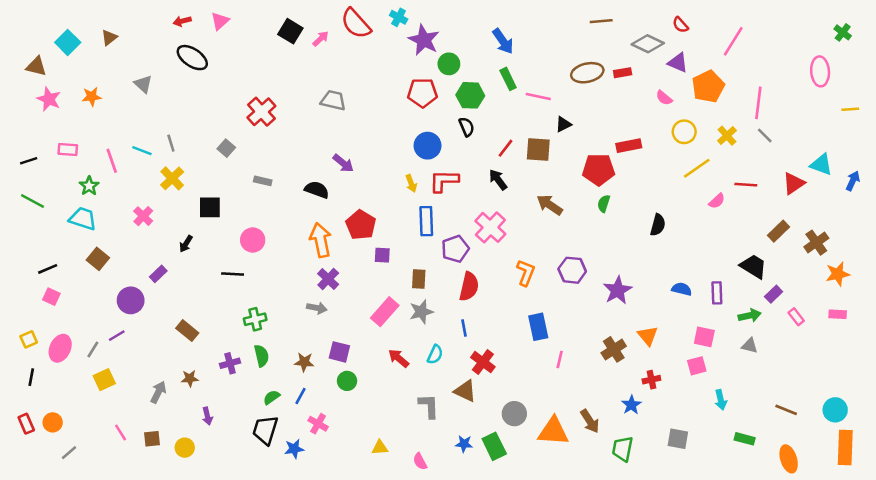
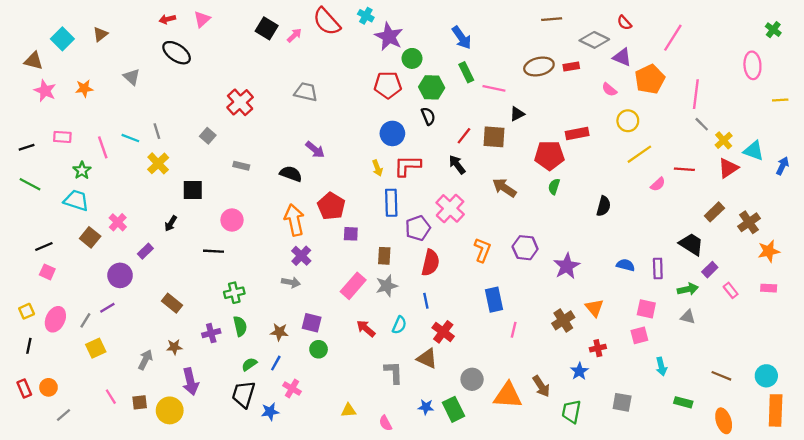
yellow cross: (727, 136) -> (724, 140), moved
pink cross: (143, 216) -> (118, 222), moved
purple arrow: (207, 416) -> (190, 382), size x1.6
yellow circle: (185, 448) -> (170, 410), size x1.5

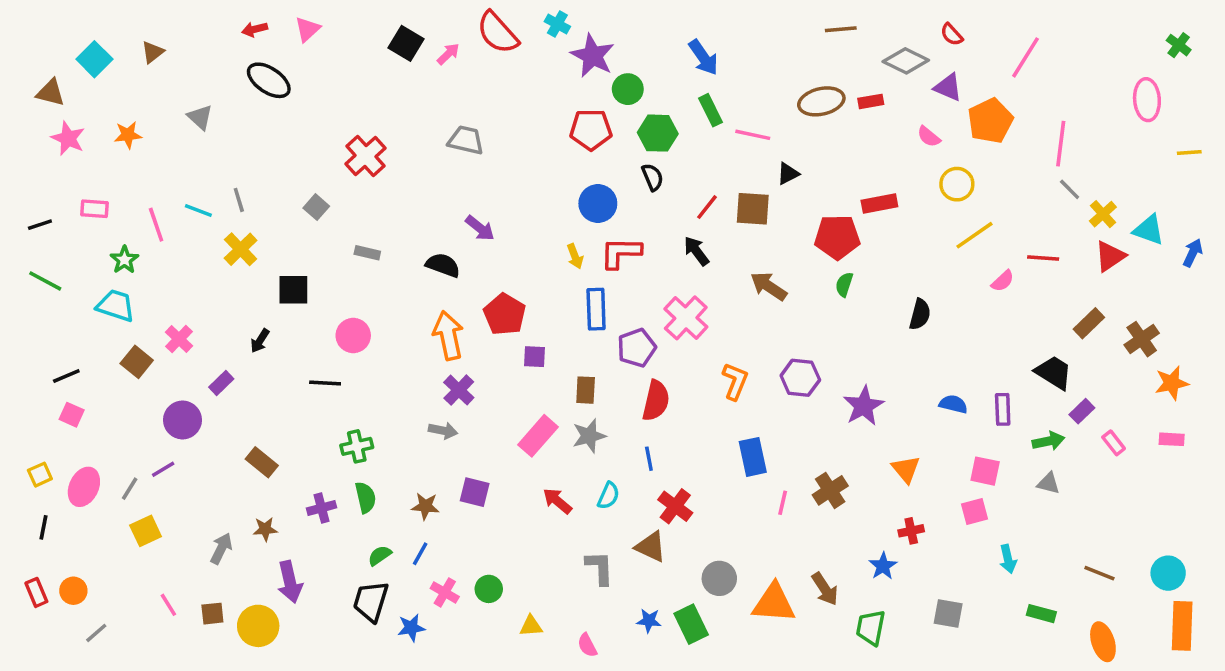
brown cross: (563, 320) -> (830, 490), moved
green circle: (319, 349) -> (489, 589), moved

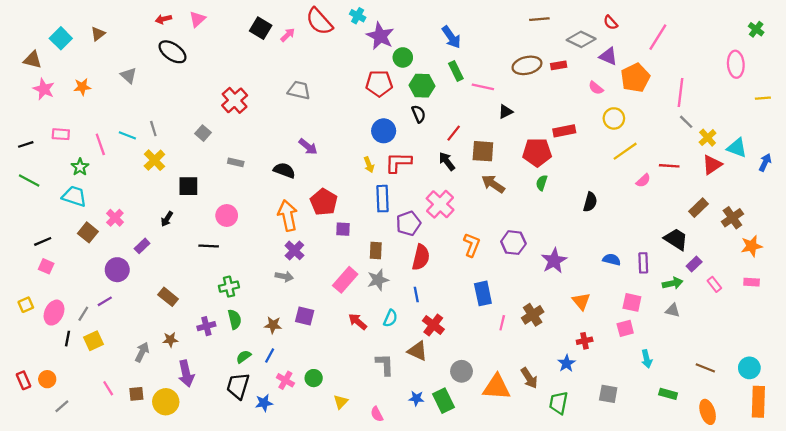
brown square: (753, 209) -> (483, 151), moved
black line: (43, 527) -> (68, 339), moved
yellow triangle: (531, 626) -> (341, 402), turned -42

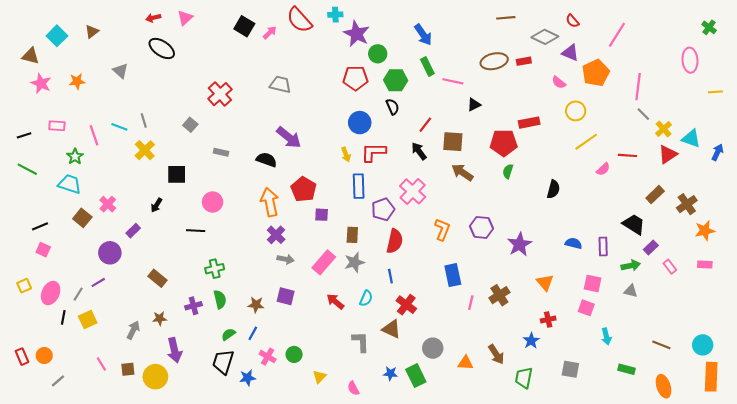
cyan cross: (358, 16) -> (335, 15), turned -32
purple arrow: (308, 147) -> (289, 137), size x1.4
gray arrow: (284, 276) -> (286, 259), moved
pink square: (625, 328) -> (586, 308), turned 35
orange triangle: (496, 387) -> (466, 363), size x0.6

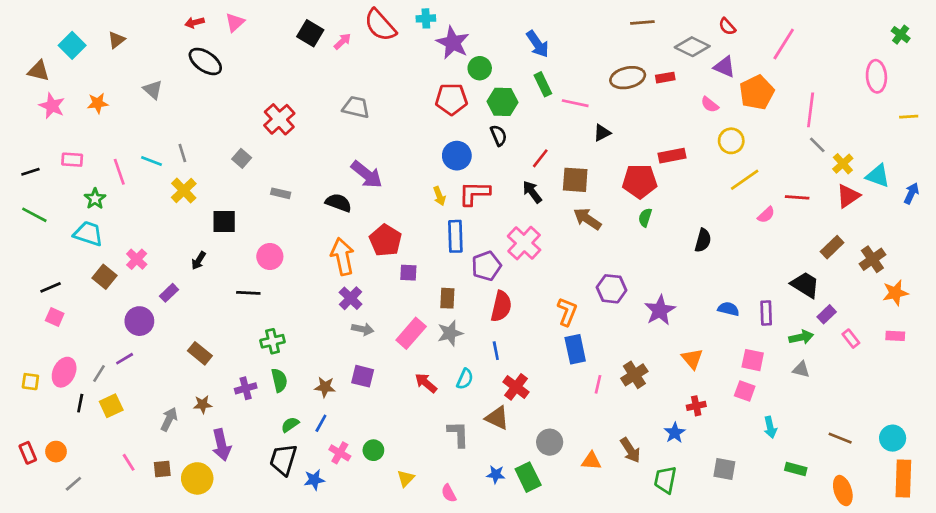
orange L-shape: (442, 230) -> (567, 312), moved
yellow square: (24, 286) -> (30, 382), moved, turned 32

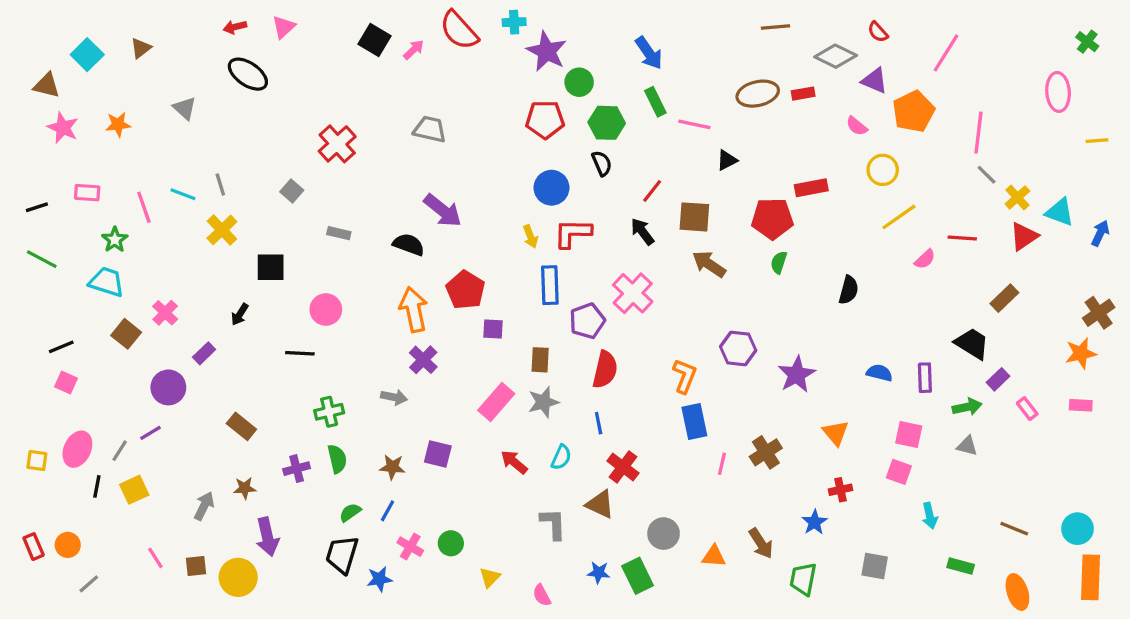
brown cross: (872, 259) -> (1099, 313), moved
gray arrow: (363, 329) -> (394, 397), moved

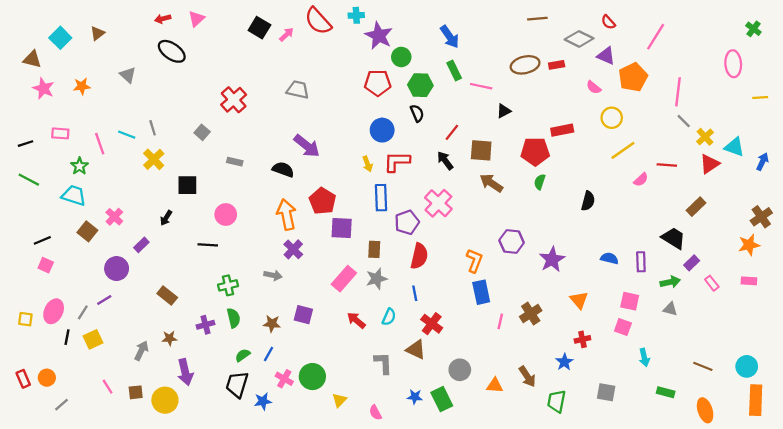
purple square: (493, 329) -> (342, 228), size x1.5
green circle: (451, 543) -> (312, 377), size x1.5

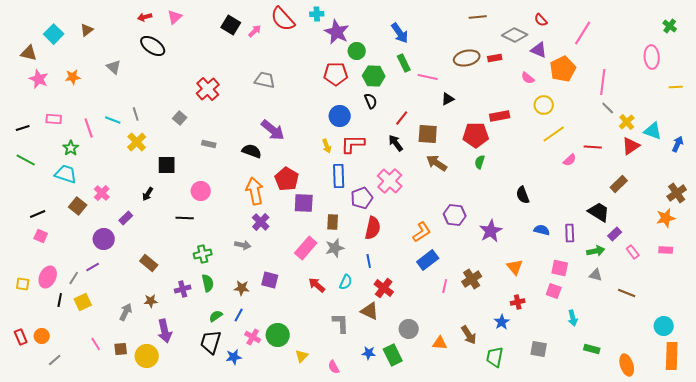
black semicircle: (588, 201) -> (523, 195), moved, turned 144
orange L-shape: (474, 261) -> (422, 232), turned 35
blue rectangle: (481, 292) -> (428, 260), turned 65
brown line: (703, 366) -> (627, 293), moved

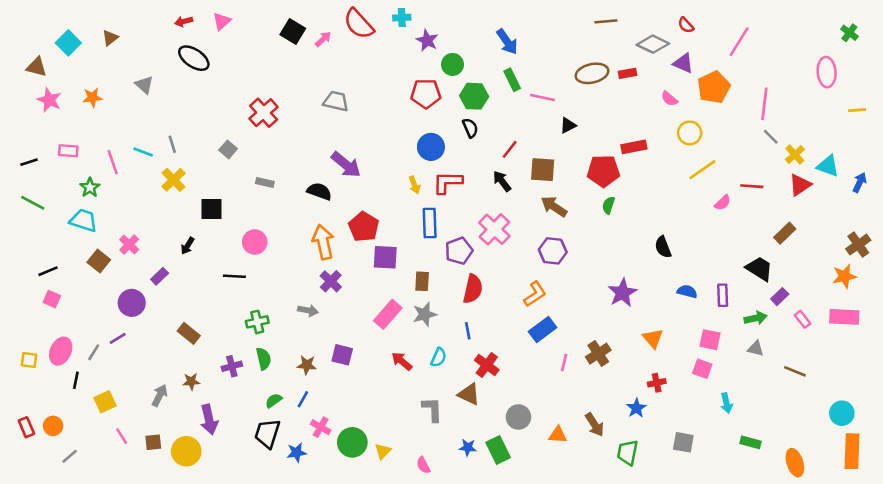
purple star: (337, 32) -> (427, 40), size x0.7
purple hexagon: (455, 215) -> (553, 251), moved
pink rectangle: (666, 250) -> (844, 317), size x1.6
yellow square: (83, 302) -> (105, 402), moved
green circle: (278, 335) -> (352, 442), moved

